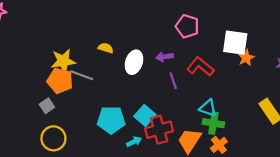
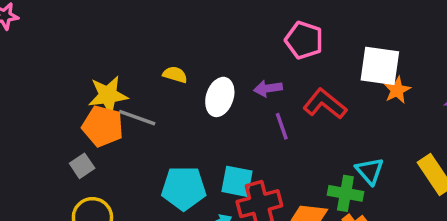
cyan triangle: (208, 108) -> (370, 171), moved, turned 30
cyan square: (145, 116) -> (237, 181), turned -30

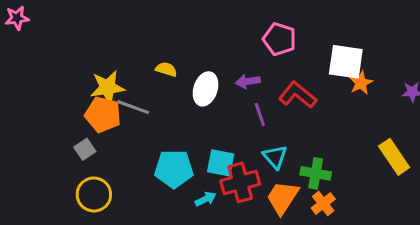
cyan triangle: (370, 171) -> (275, 157), moved

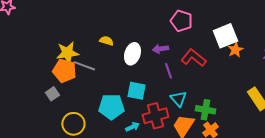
white square: (346, 62) -> (225, 36), turned -30
cyan square: (221, 163) -> (136, 91), moved
yellow circle: (94, 195) -> (73, 124), moved

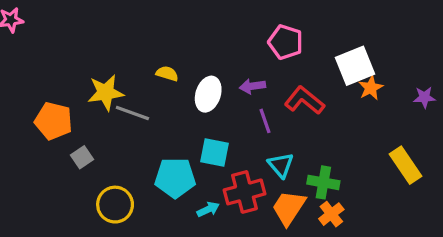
orange pentagon: (64, 71) -> (54, 121), moved

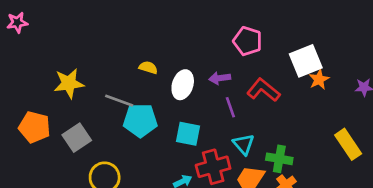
yellow star: (106, 93) -> (69, 83), moved
orange pentagon: (54, 121) -> (34, 127), moved
gray square: (82, 157) -> (77, 138), size x1.5
cyan pentagon: (175, 178) -> (140, 120), moved

